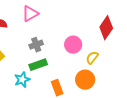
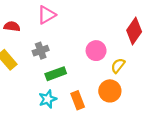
gray cross: (36, 45) -> (41, 51), moved
cyan star: (22, 80) -> (48, 99), moved

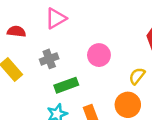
pink circle: (96, 51) -> (99, 55), moved

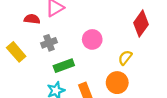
red semicircle: (16, 31) -> (32, 19), moved

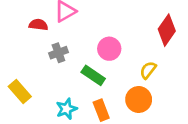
yellow rectangle: (16, 52) -> (20, 91), moved
green rectangle: (64, 66) -> (93, 75), moved, turned 54

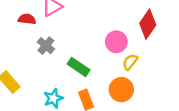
pink circle: (109, 49) -> (116, 42), moved
gray cross: (58, 53) -> (46, 46), turned -30

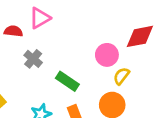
red diamond: (148, 24) -> (140, 36), turned 44

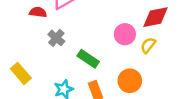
yellow semicircle: (121, 76) -> (148, 45), moved

